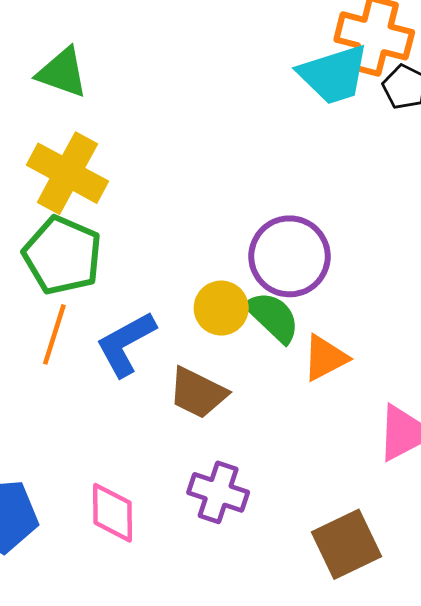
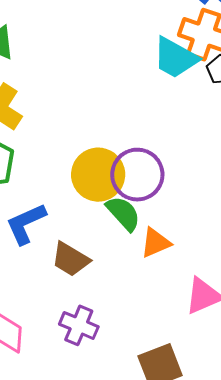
cyan trapezoid: (334, 75) -> (175, 58), turned 42
yellow circle: (221, 308) -> (98, 175), moved, size x1.5

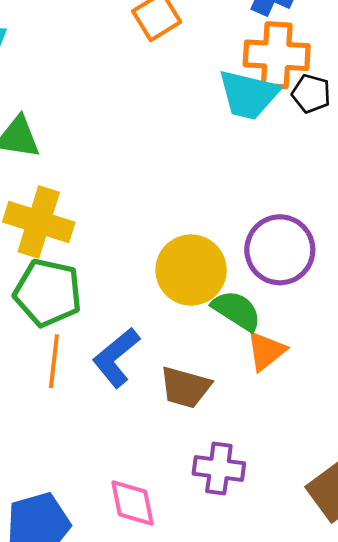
purple circle: (137, 175) -> (280, 250), moved
orange triangle: (156, 243) -> (266, 351), moved

